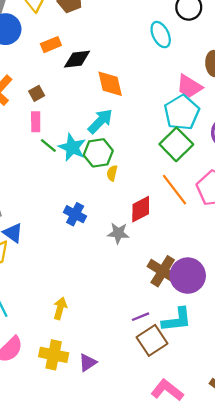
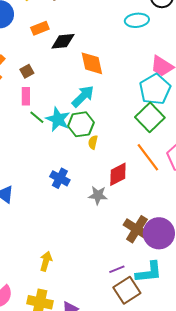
cyan ellipse: (161, 35) -> (137, 20), turned -70

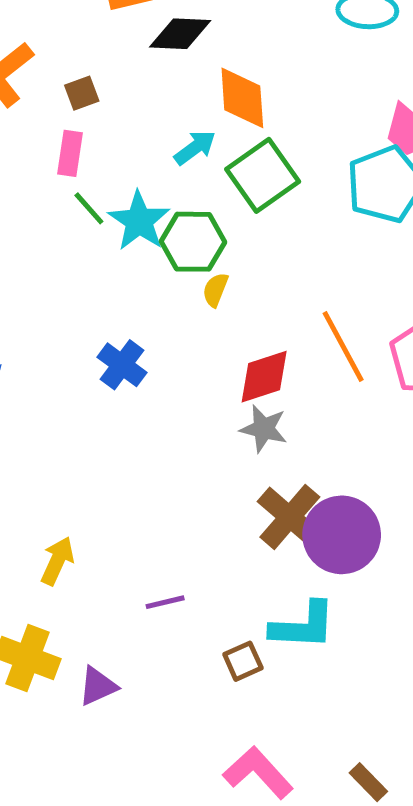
cyan arrow: (83, 96) -> (195, 148), moved, size x0.7
green square: (150, 117) -> (263, 175), moved
gray star: (98, 195) -> (264, 429), moved
purple line: (117, 269) -> (165, 602), moved
brown square: (127, 290) -> (243, 661), size x0.6

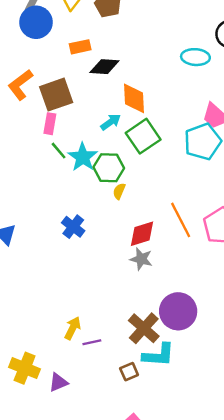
brown square: (82, 93) -> (56, 95), size x2.0
brown cross: (290, 517) -> (144, 328), moved
yellow arrow: (57, 561) -> (73, 328), moved

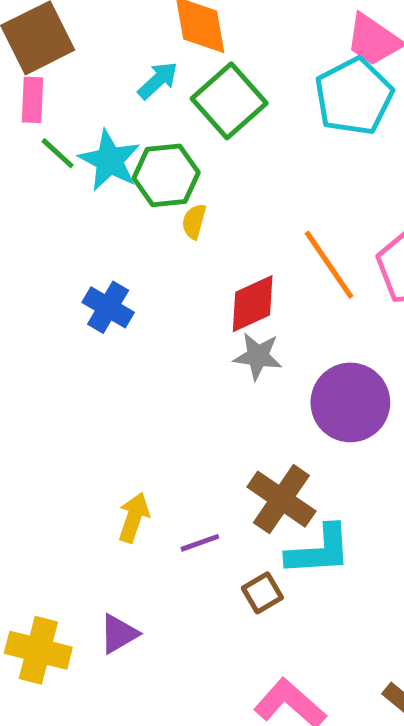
purple circle: (178, 311) -> (350, 402), moved
purple line: (92, 342) -> (200, 543), moved
yellow cross: (25, 368) -> (38, 650), moved

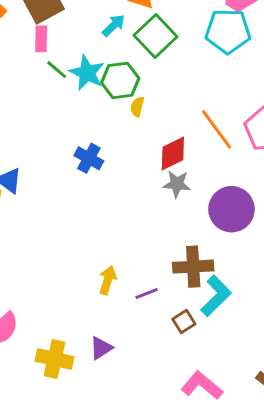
cyan pentagon: (354, 96) -> (228, 31), turned 30
brown cross: (281, 499) -> (193, 267), turned -36
cyan L-shape: (319, 550) -> (216, 296), turned -39

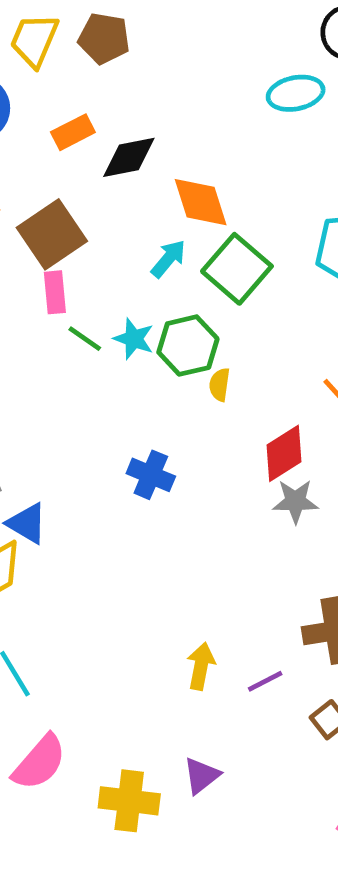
cyan star: (87, 73) -> (134, 339), size x0.7

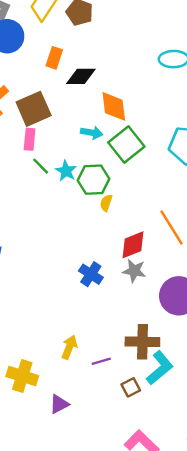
orange rectangle: (73, 132) -> (54, 58), turned -55
cyan arrow: (168, 259) -> (92, 133), turned 50
blue cross: (151, 475) -> (91, 274), moved
yellow cross: (129, 801) -> (22, 376), moved

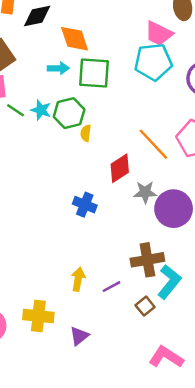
green square: (126, 145) -> (94, 73), turned -36
gray star: (134, 271) -> (145, 192), moved

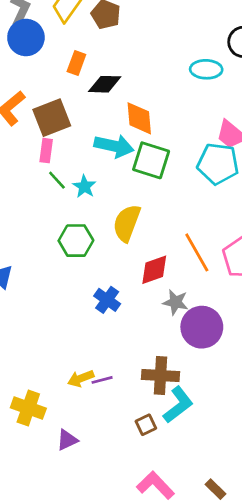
cyan arrow: (58, 68) -> (114, 146), size x1.6
green hexagon: (69, 113) -> (76, 241), moved
yellow semicircle: (86, 133) -> (127, 223), size x2.0
yellow arrow: (78, 279) -> (81, 378), turned -135
purple line: (112, 287) -> (102, 380), moved

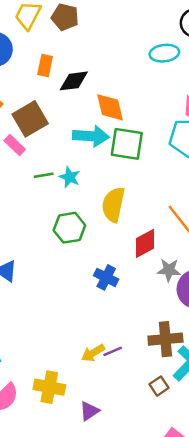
pink rectangle: (46, 151) -> (15, 145), moved, turned -45
green line: (57, 180) -> (44, 175), turned -48

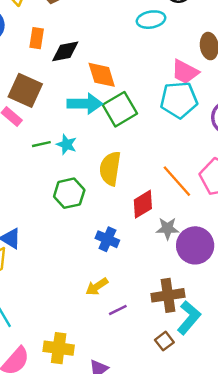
brown square: (30, 119) -> (25, 90), turned -32
green square: (127, 144) -> (120, 109), turned -36
yellow arrow: (93, 353) -> (97, 287), moved

